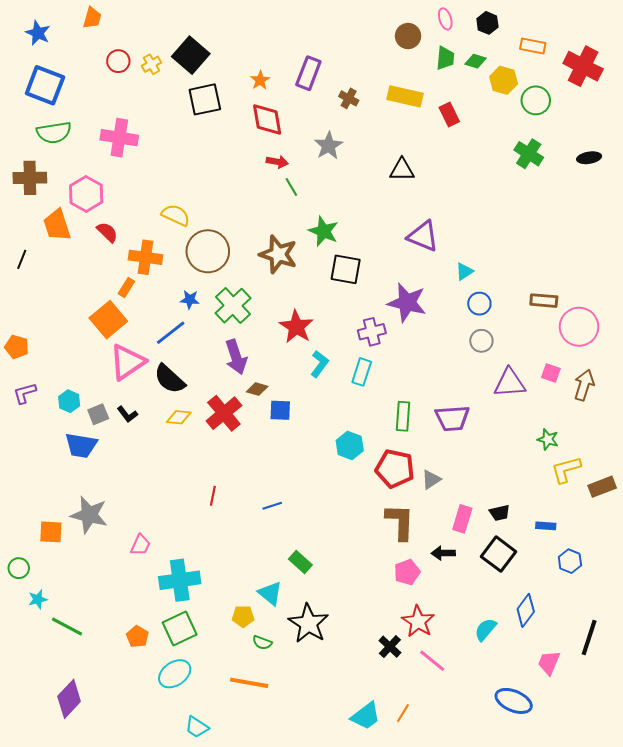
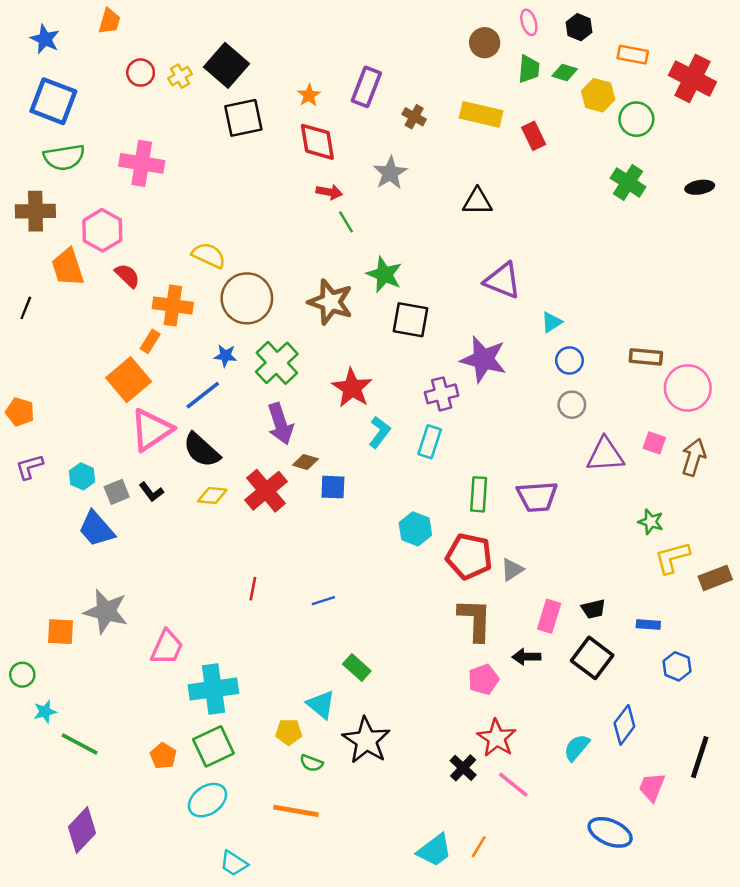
blue trapezoid: (81, 445) -> (96, 529), turned 40
pink trapezoid: (140, 545) -> (167, 647), size x1.4

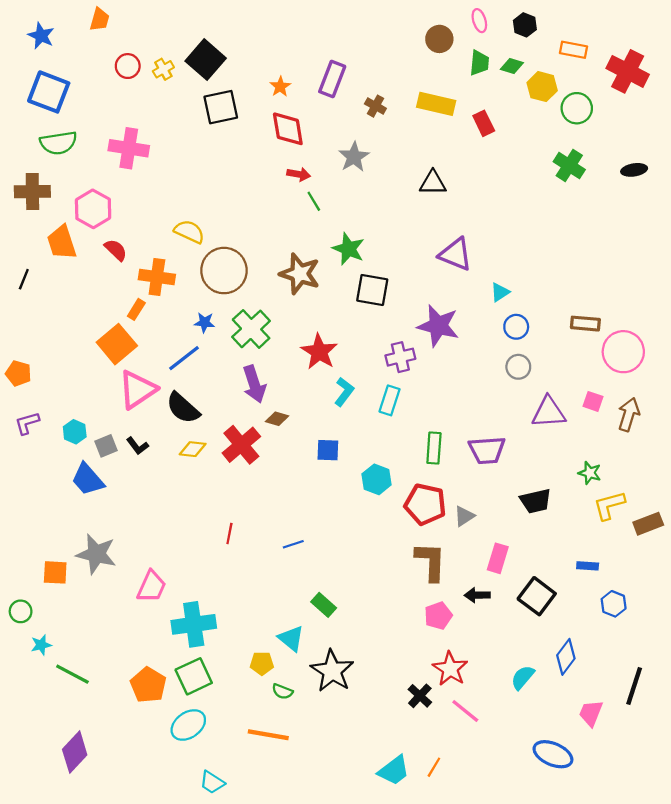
blue square: (333, 487) -> (328, 450), moved
black trapezoid: (593, 609) -> (536, 501), moved, size x1.4
orange pentagon: (163, 756) -> (148, 685), size x1.5

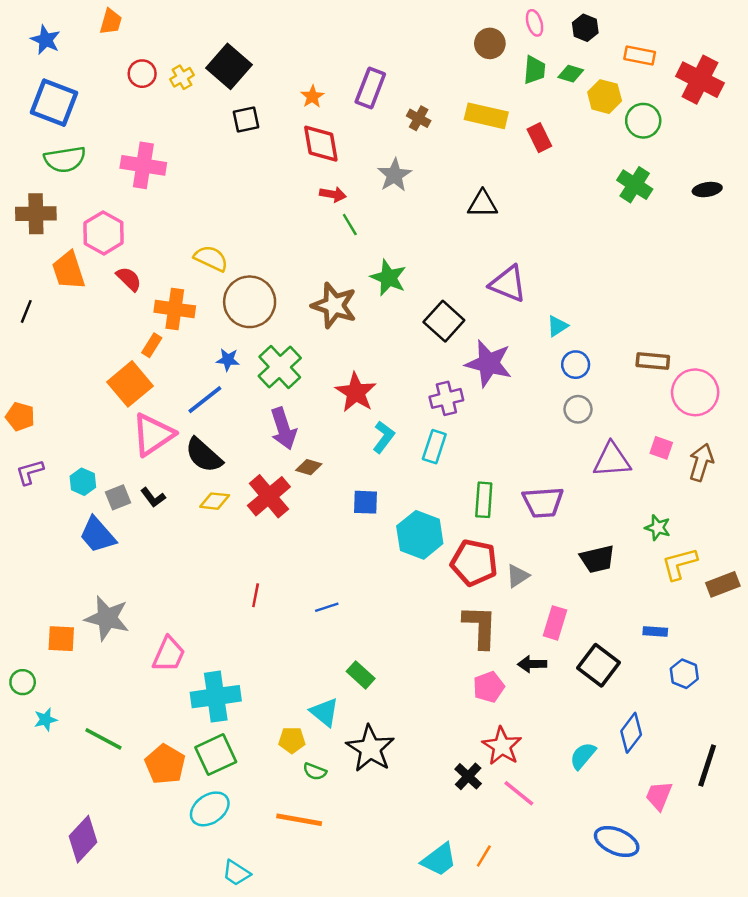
black square: (221, 107) -> (246, 119), size x0.7
black square: (372, 290) -> (444, 321), moved, turned 32
cyan hexagon: (377, 479) -> (420, 535), size x1.4
green line: (72, 674) -> (103, 739), moved

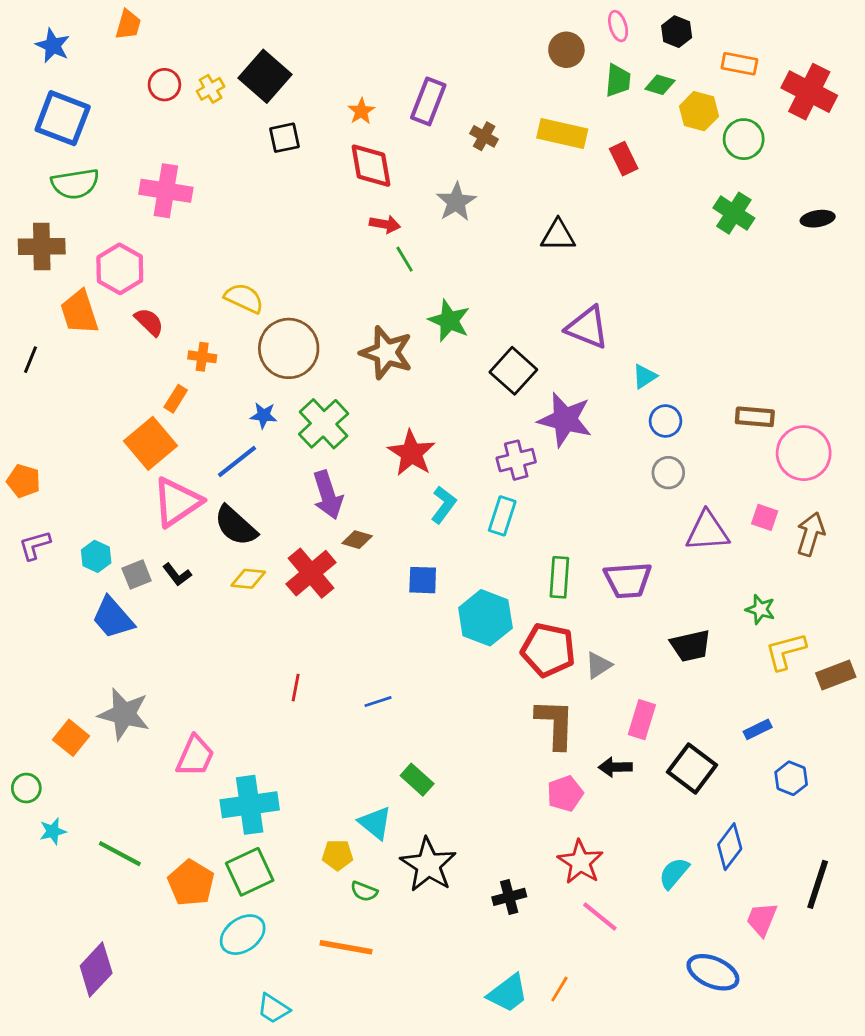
orange cross: (175, 309) -> (202, 357), size x0.6
blue rectangle: (655, 631) -> (758, 729), turned -30
orange square: (61, 639) -> (71, 738), turned 36
black cross: (468, 776) -> (509, 897), moved, turned 32

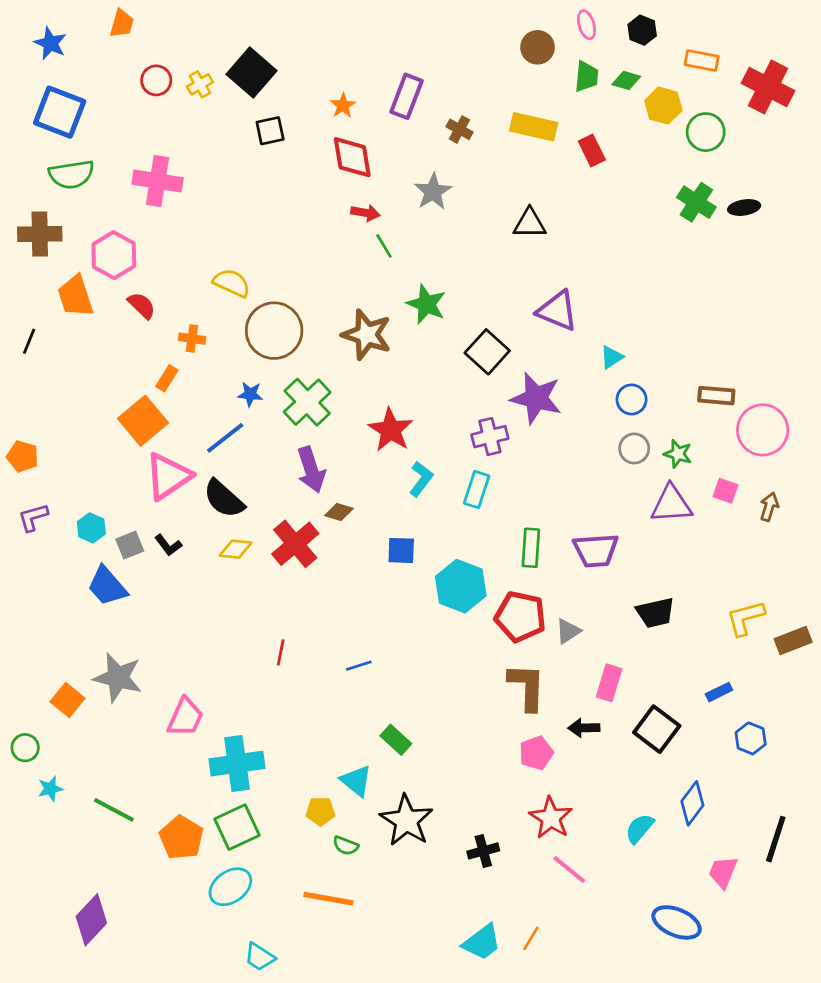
black ellipse: (818, 219) -> (744, 208), moved
brown arrow: (811, 534) -> (769, 507), size x0.7
green star: (760, 609) -> (678, 454), moved

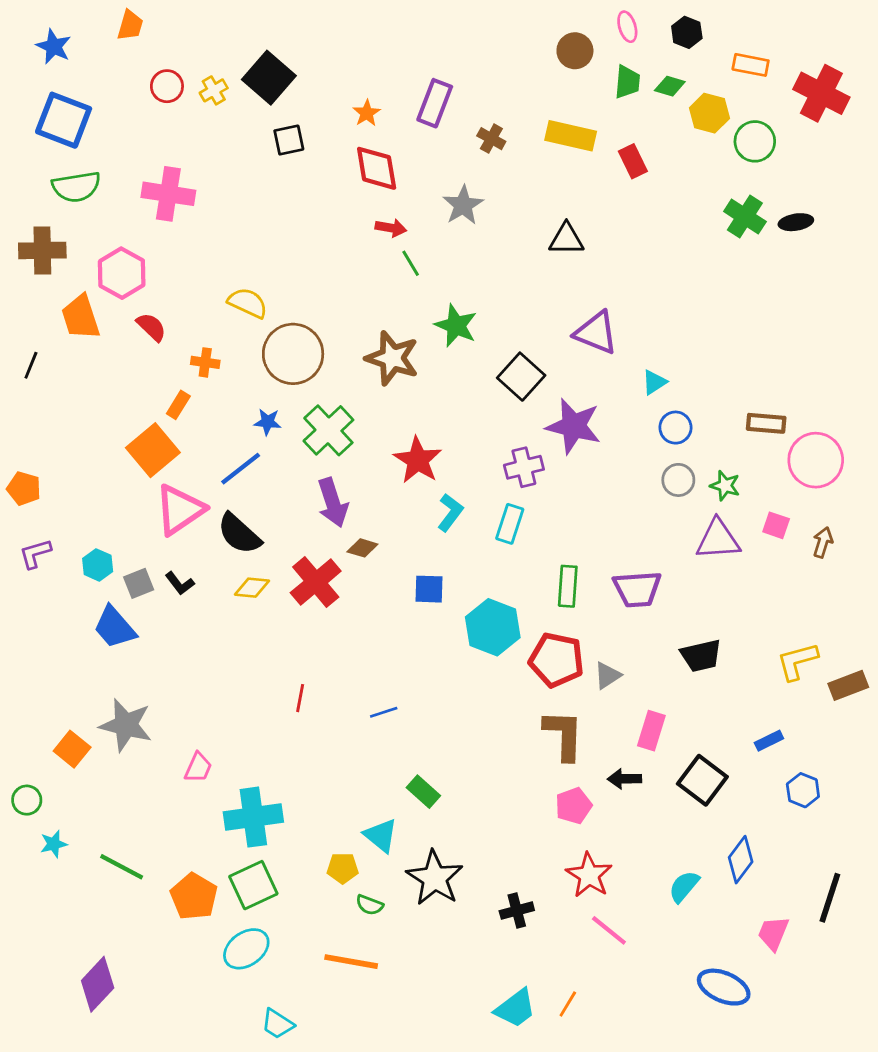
pink trapezoid: (185, 717) -> (198, 768), size x0.7

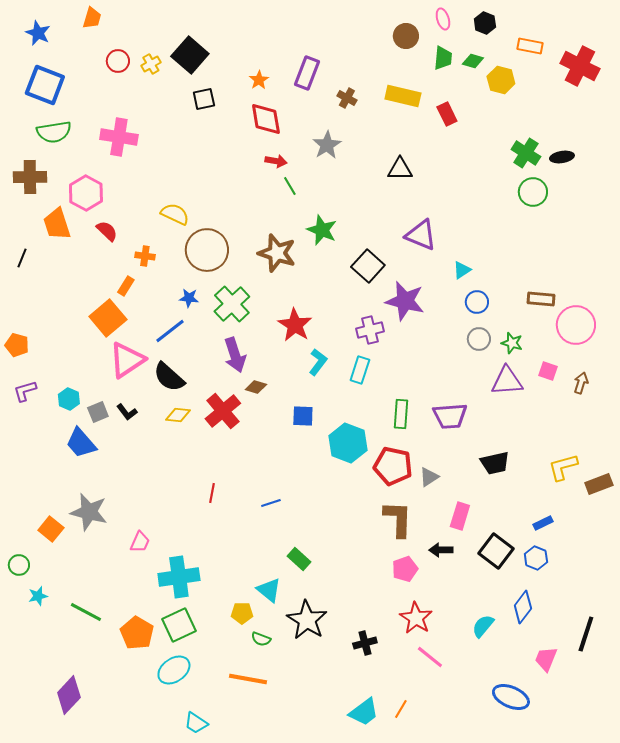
green circle: (755, 141) -> (533, 192), moved
blue hexagon: (803, 790) -> (536, 558), moved

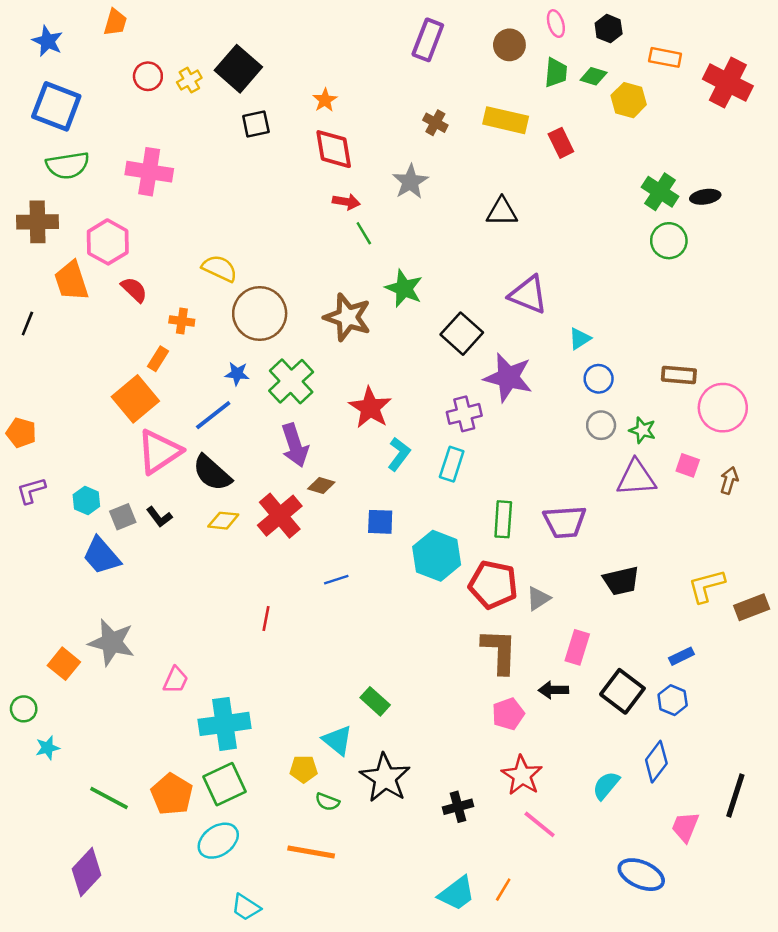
purple rectangle: (307, 73) -> (428, 40), moved
blue line: (271, 503) -> (336, 580), moved
green line: (86, 612) -> (109, 798), moved

